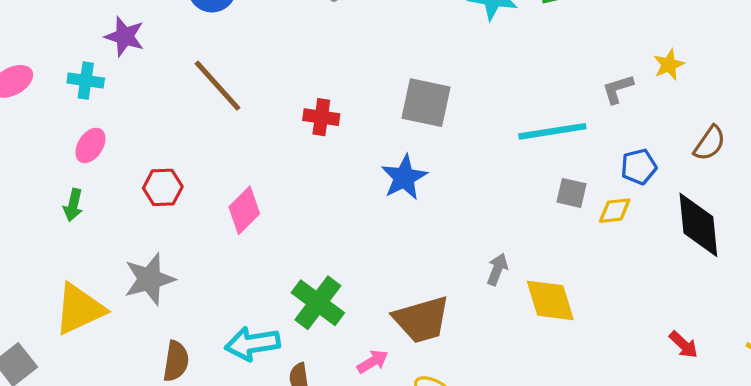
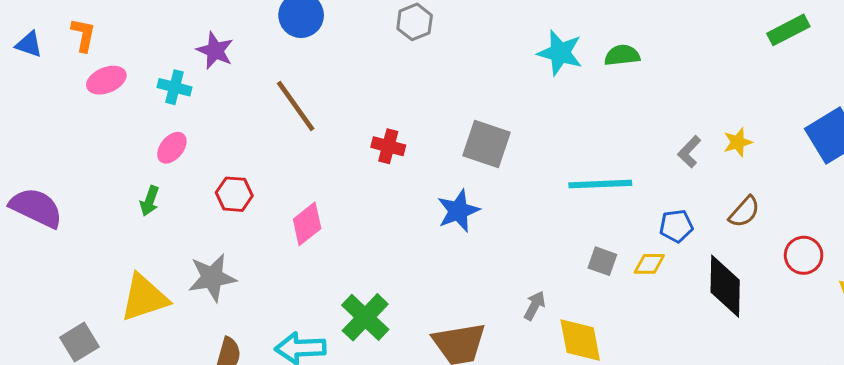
yellow star: (669, 65) -> (738, 142), moved
gray L-shape: (618, 89) -> (689, 152), moved, turned -36
gray square: (572, 193) -> (602, 261), moved

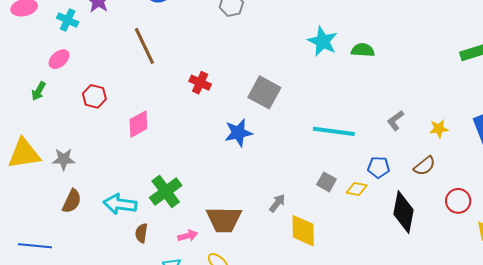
yellow star: (738, 142) -> (439, 129), moved
gray star: (212, 278) -> (64, 159), moved, size x0.7

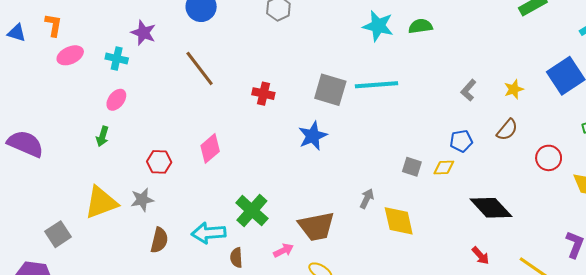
red hexagon: (94, 96) -> (159, 162), moved
cyan line: (334, 131) -> (376, 85), moved
black diamond: (404, 212) -> (491, 208), moved, turned -42

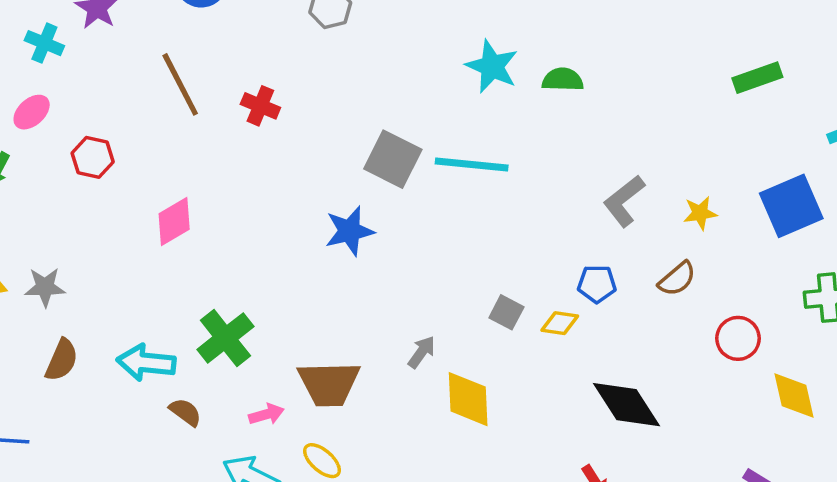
gray L-shape: (468, 90) -> (624, 201), size x1.4
red cross: (263, 94) -> (260, 106), moved
red hexagon: (159, 162) -> (93, 157), moved
brown semicircle: (236, 258) -> (185, 412), turned 120

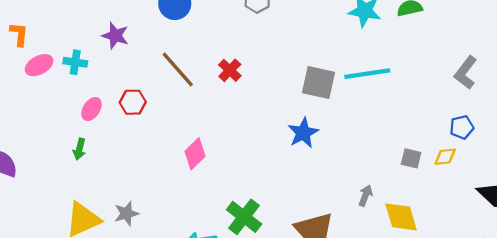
cyan cross: (44, 43) -> (75, 62), moved
red cross: (260, 106) -> (230, 70), turned 35
red hexagon: (93, 157) -> (133, 102), moved

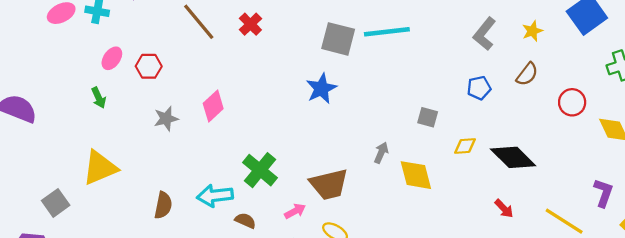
red hexagon: (133, 102) -> (149, 66), moved
green arrow: (79, 149) -> (99, 98), turned -40
yellow diamond: (445, 157) -> (465, 146), moved
gray star: (126, 213) -> (166, 119), moved

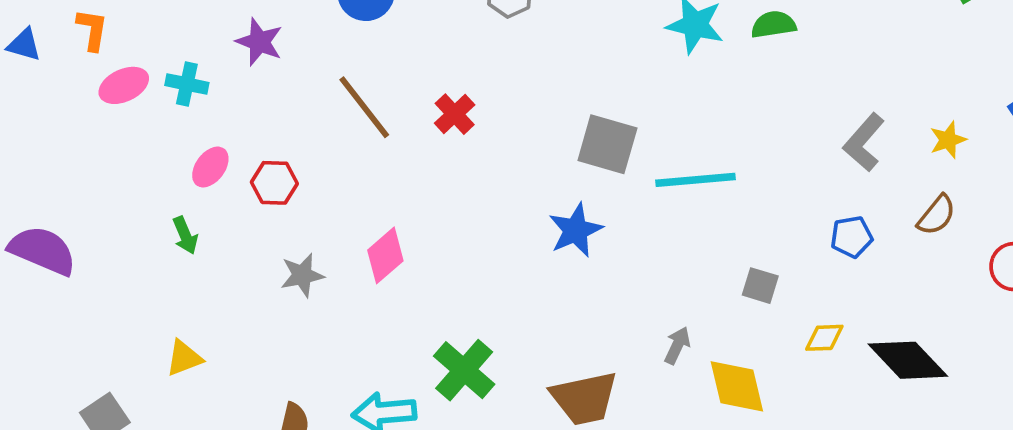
cyan line: (387, 32) -> (695, 180), moved
yellow triangle: (100, 168) -> (184, 358), size x0.6

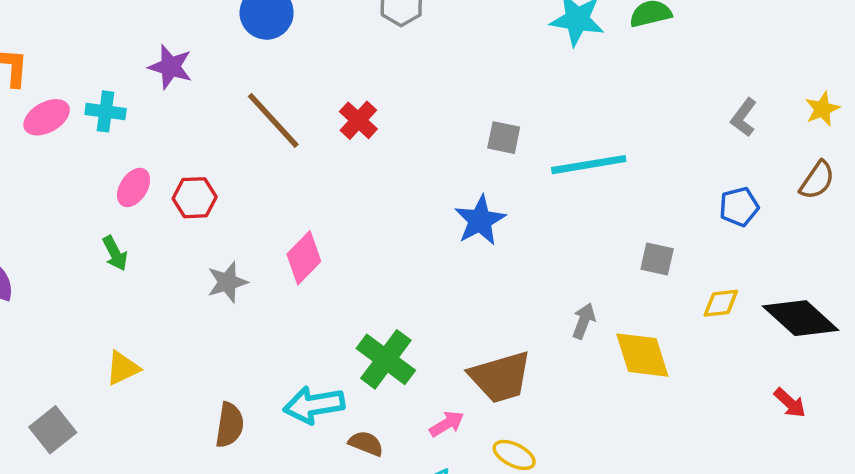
gray L-shape: (864, 142) -> (744, 117), size x0.7
gray square: (607, 144) -> (504, 138), size x0.6

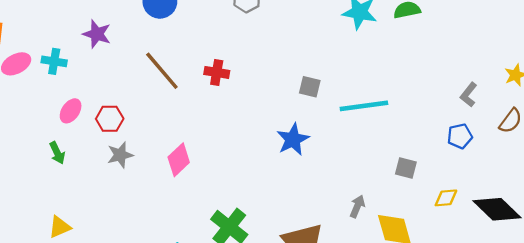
gray L-shape: (744, 117) -> (469, 95), moved
red cross: (358, 120) -> (217, 72), turned -35
gray star: (227, 282) -> (120, 155), moved

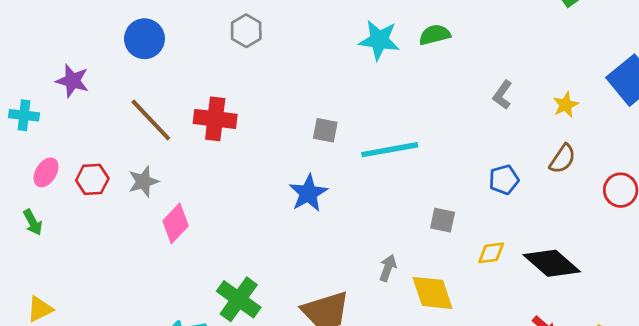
red cross: (217, 72) -> (215, 119), size x1.4
gray L-shape: (469, 95) -> (502, 95), moved
gray star: (120, 155) -> (143, 182), moved

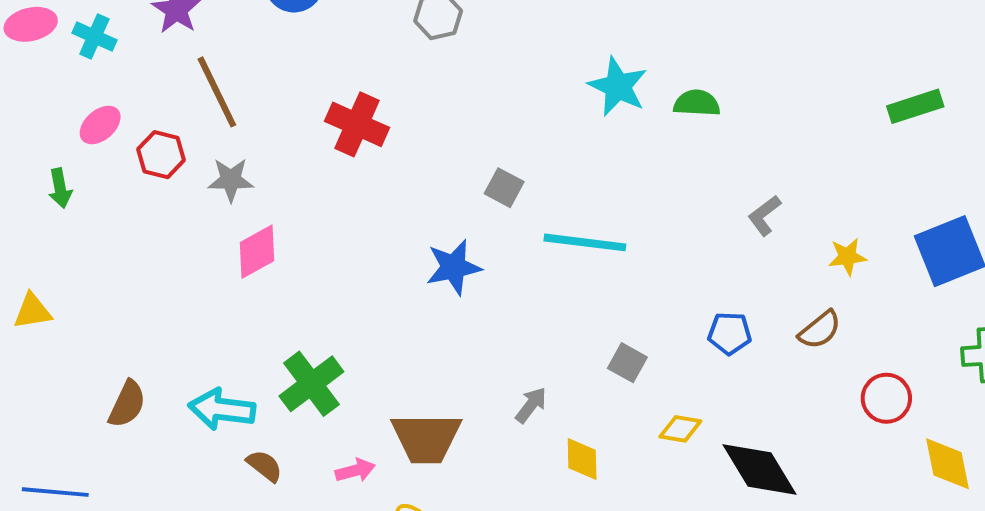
brown line: (151, 120) -> (217, 92), moved
yellow diamond: (433, 293) -> (582, 459), size x0.7

